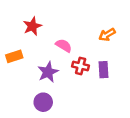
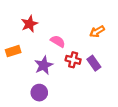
purple rectangle: (103, 70) -> (94, 63), turned -32

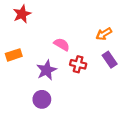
red star: (29, 24) -> (22, 14), moved
purple rectangle: (94, 63) -> (110, 60), moved

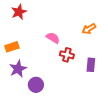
purple rectangle: (110, 60) -> (91, 65), moved, turned 40
purple star: (47, 70) -> (18, 69), moved

